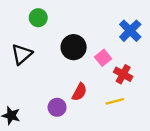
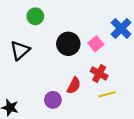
pink square: (103, 58) -> (96, 44), moved
red cross: (123, 74) -> (99, 73), moved

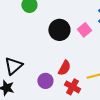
black triangle: (20, 50) -> (13, 66), moved
red cross: (99, 73) -> (72, 87), moved

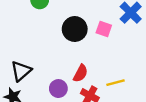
pink square: (84, 30) -> (104, 29), turned -32

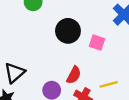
pink square: (104, 29) -> (97, 43), moved

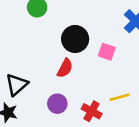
red semicircle: (74, 75) -> (65, 68), moved

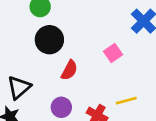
black circle: (75, 39) -> (49, 40), moved
pink square: (107, 52) -> (113, 53), turned 36

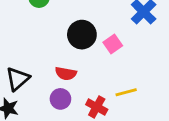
black circle: (49, 40) -> (82, 35), moved
red semicircle: (69, 70) -> (66, 73), moved, turned 72

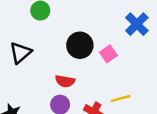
black triangle: (18, 79) -> (20, 53), moved

